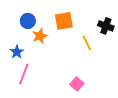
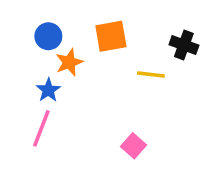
yellow line: (87, 43) -> (151, 74), turned -56
blue star: (17, 52) -> (48, 90), moved

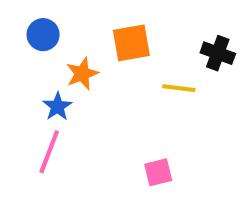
blue circle: (48, 36) -> (43, 35), moved
pink square: (133, 146) -> (158, 172), turned 35

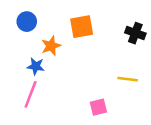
yellow line: (179, 88) -> (128, 79), moved
blue star: (57, 107) -> (36, 66), turned -30

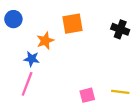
blue circle: (27, 22) -> (13, 19), moved
yellow line: (128, 79) -> (120, 92), moved

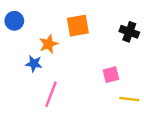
pink line: (27, 84) -> (51, 94), moved
pink square: (87, 95) -> (111, 75), moved

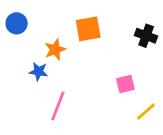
yellow line: (129, 99) -> (146, 112), turned -48

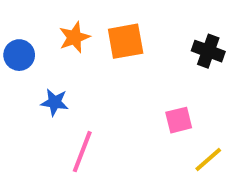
blue circle: (17, 23) -> (19, 55), moved
orange star: (55, 50) -> (74, 37), moved

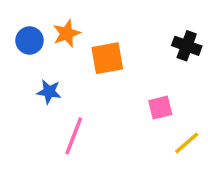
orange square: (126, 41) -> (107, 58), moved
blue circle: (19, 55) -> (30, 40), moved

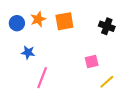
orange square: (107, 58) -> (64, 21), moved

